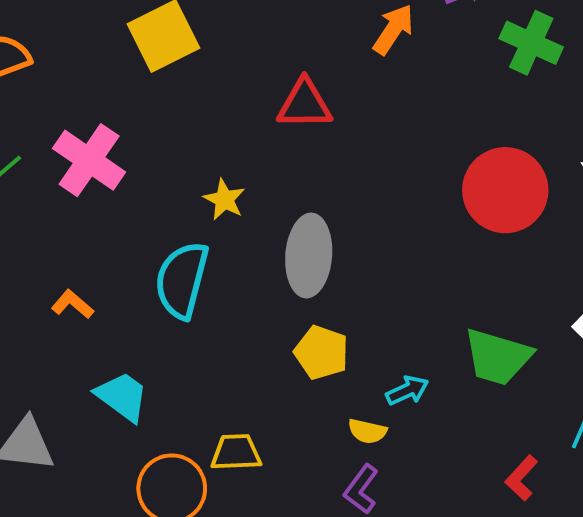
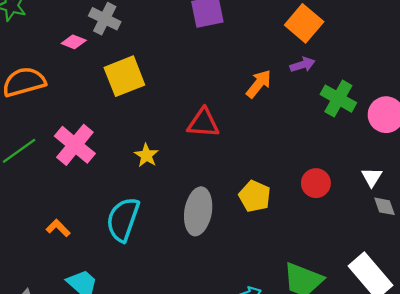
red circle: (505, 190) -> (316, 183), size x0.6
yellow star: (224, 200) -> (146, 155), moved
yellow pentagon: (321, 352) -> (255, 196), moved

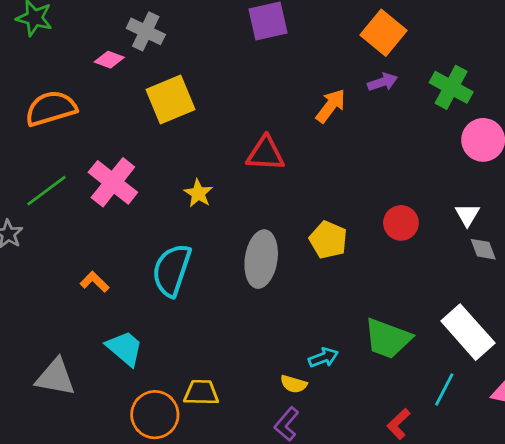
green cross: (338, 99) -> (451, 87), moved

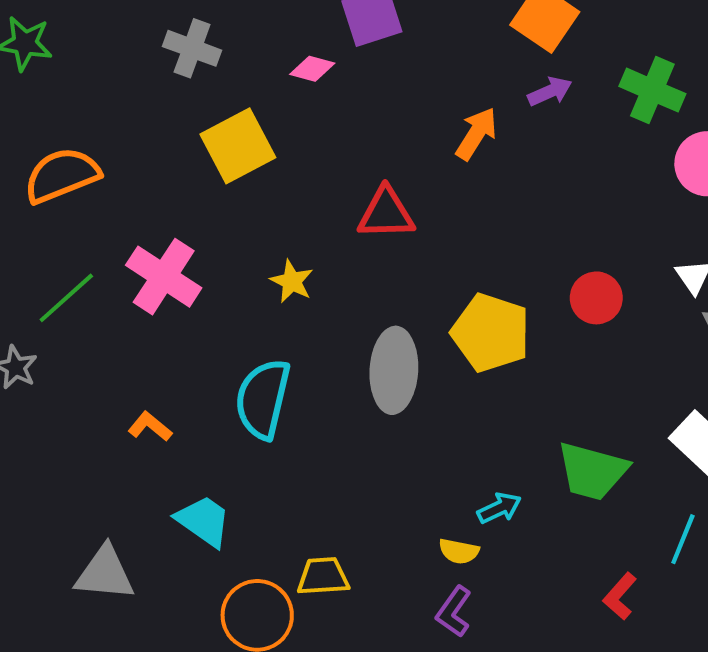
pink diamond: (109, 60) -> (312, 69), moved
yellow pentagon: (328, 240) -> (491, 333), size x1.4

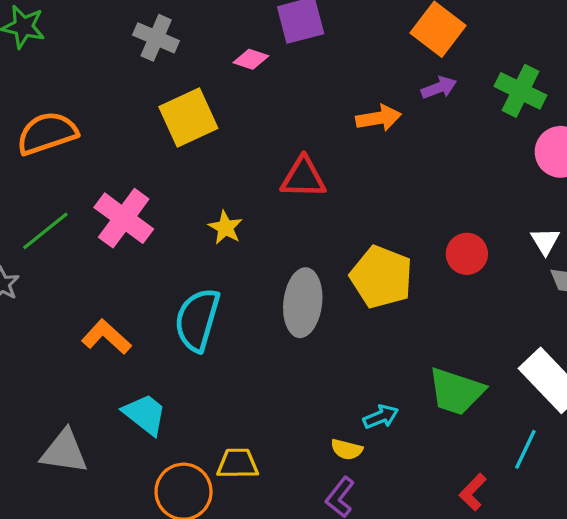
orange arrow: (476, 134) -> (379, 118), turned 45
orange L-shape: (150, 427) -> (106, 337), size x1.4

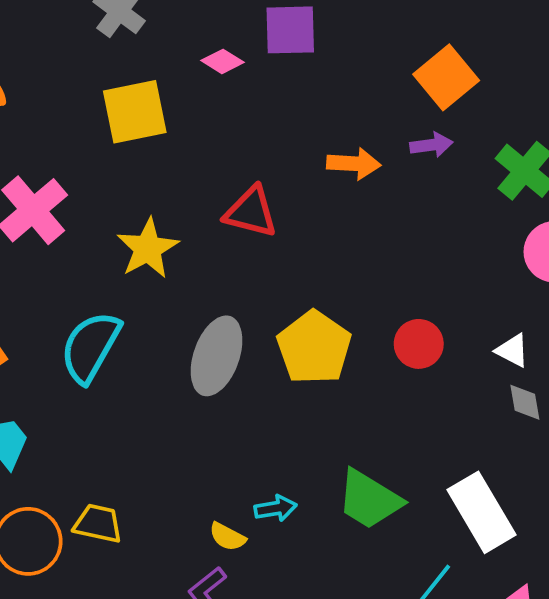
yellow star: (225, 228) -> (148, 248), size x1.5
white triangle: (545, 241) -> (512, 350), turned -44

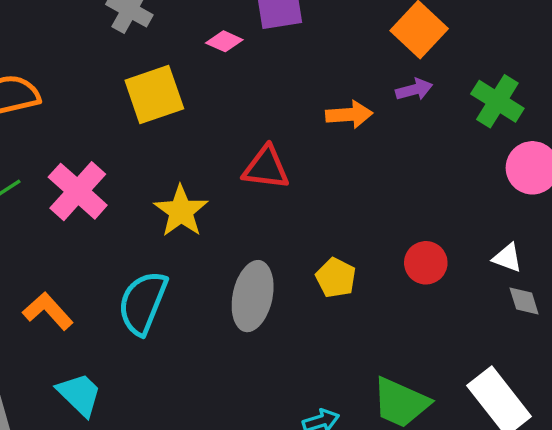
yellow pentagon: (314, 348) -> (336, 278), size x0.6

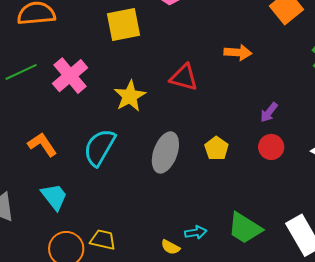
purple arrow: (414, 90) -> (269, 112), moved, turned 135

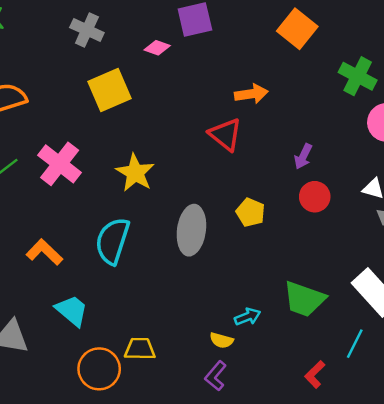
red triangle: (184, 77) -> (225, 134), moved, turned 36

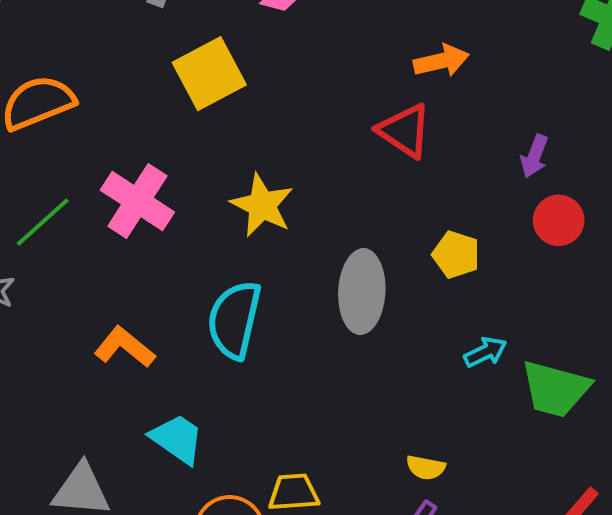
cyan arrow: (248, 317) -> (485, 352), moved

